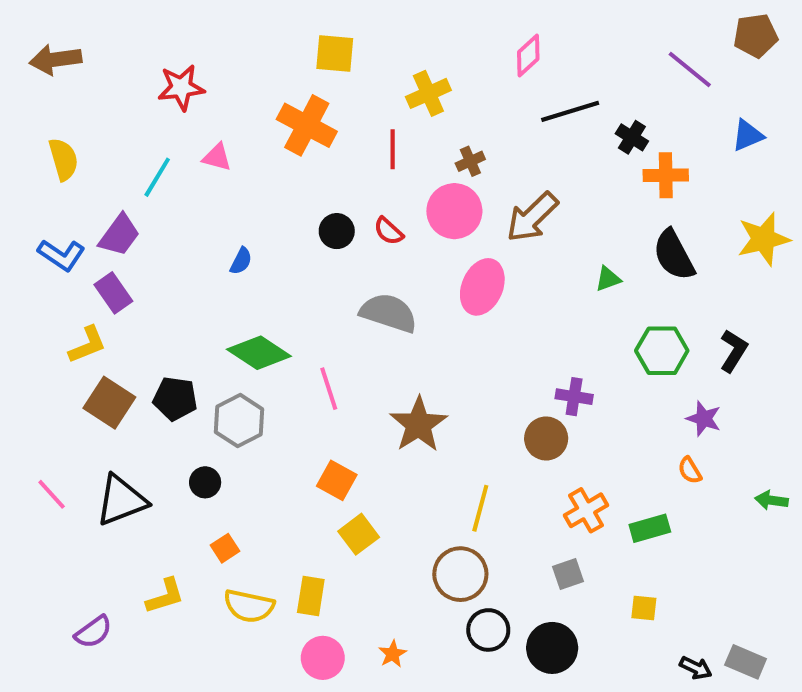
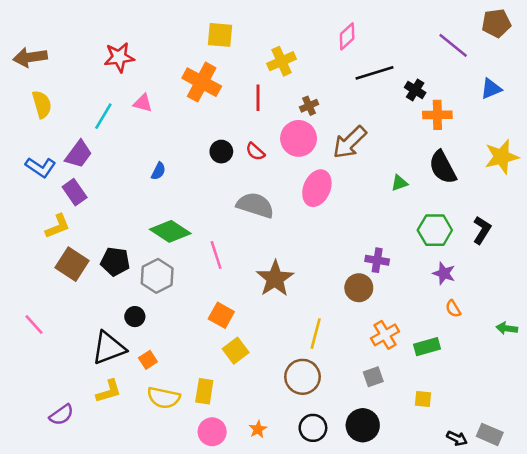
brown arrow: (56, 60) -> (30, 57), moved
purple star: (704, 419) -> (444, 273), moved
black triangle: (121, 500) -> (109, 348), moved
black circle: (488, 630) -> (313, 428), moved

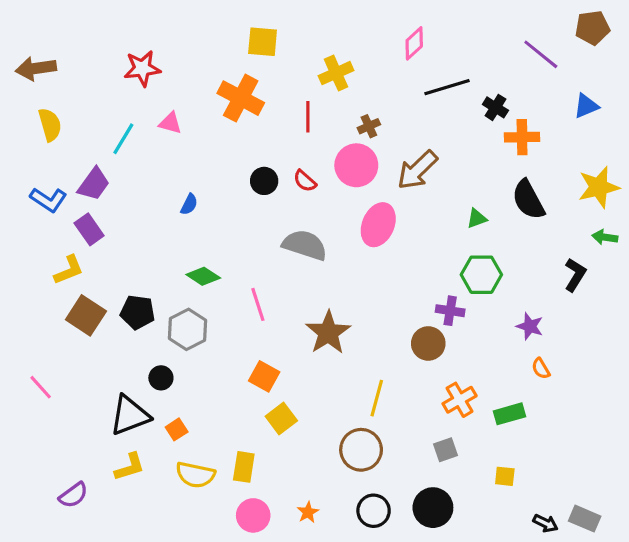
green hexagon: (435, 230) -> (481, 275), moved
green diamond: (170, 231) -> (203, 276), size x0.7
green arrow: (507, 328) -> (605, 237), moved

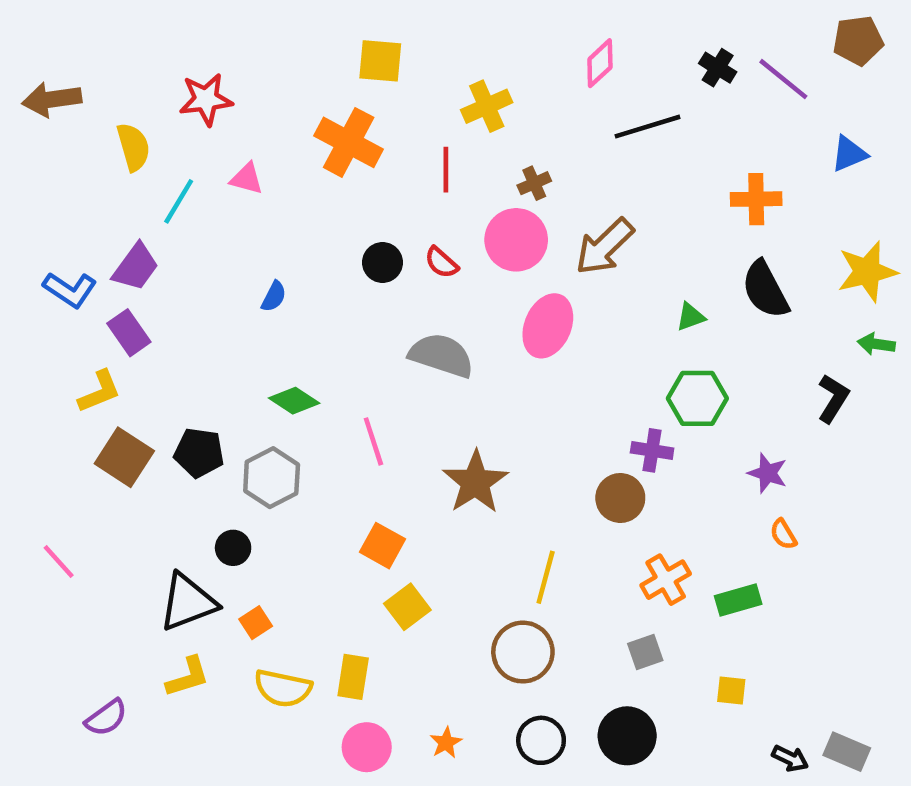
black cross: (495, 107) -> (718, 68), moved
yellow semicircle: (50, 125) -> (133, 147), moved

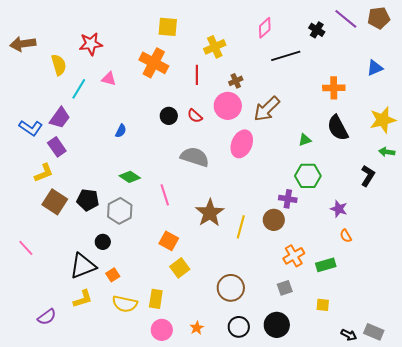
purple line: (783, 79) -> (346, 19), moved
yellow line: (546, 577) -> (241, 227), moved

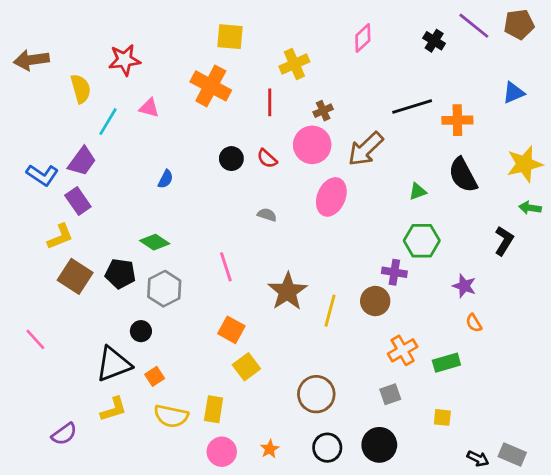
black line: (286, 56) -> (412, 106), moved
gray semicircle: (195, 157) -> (267, 215), size x0.5
green diamond: (130, 177) -> (155, 242), moved

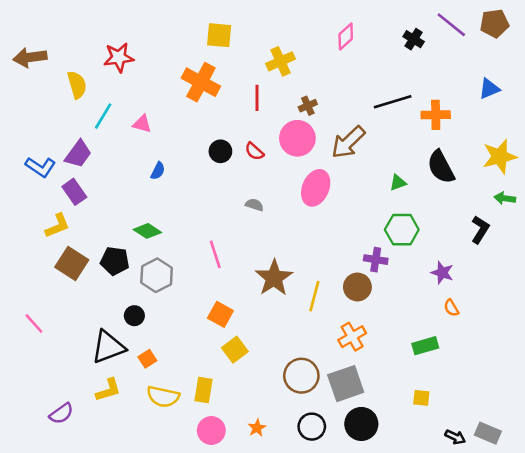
pink triangle: (149, 108) -> (142, 124), moved
orange cross: (403, 350) -> (352, 337), moved
gray square: (390, 394) -> (346, 384), moved, size x1.8

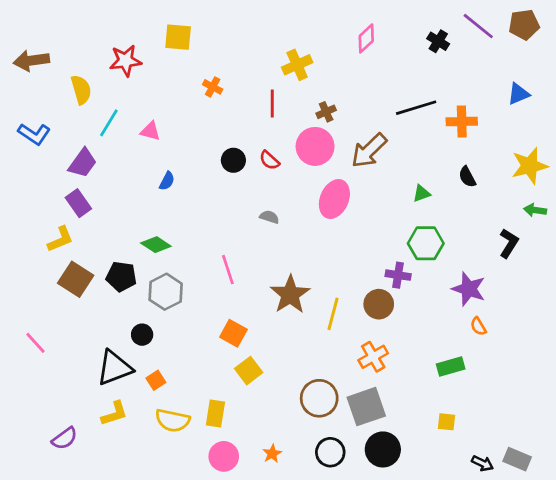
yellow square: (219, 35) -> (178, 37), moved
orange cross: (201, 82) -> (213, 87), size x0.5
blue L-shape: (40, 167) -> (34, 134), moved
black semicircle: (441, 167) -> (467, 177), size x0.6
purple star: (442, 273) -> (469, 289), size x1.4

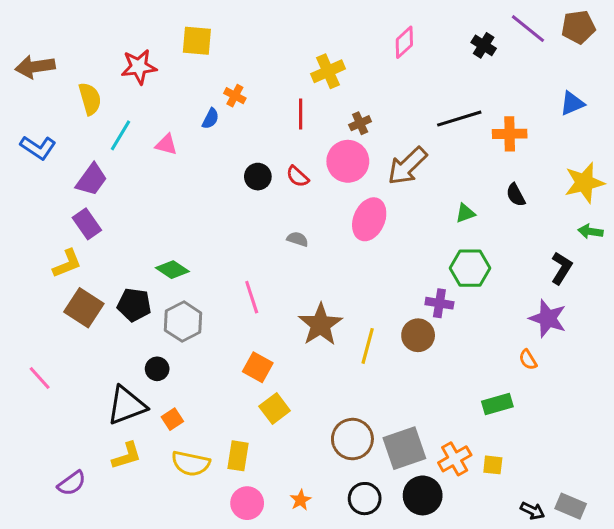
blue semicircle: (167, 181) -> (211, 119), moved
purple star: (469, 289) -> (548, 318), moved
orange cross: (373, 357) -> (455, 459), moved

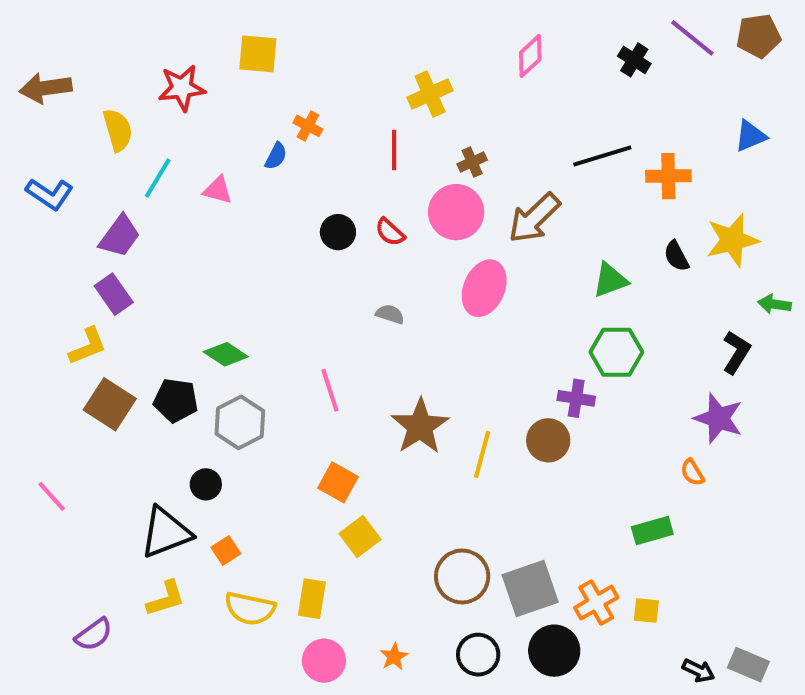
yellow star: (584, 183) -> (732, 240), moved
green triangle: (465, 213) -> (610, 280), size x1.4

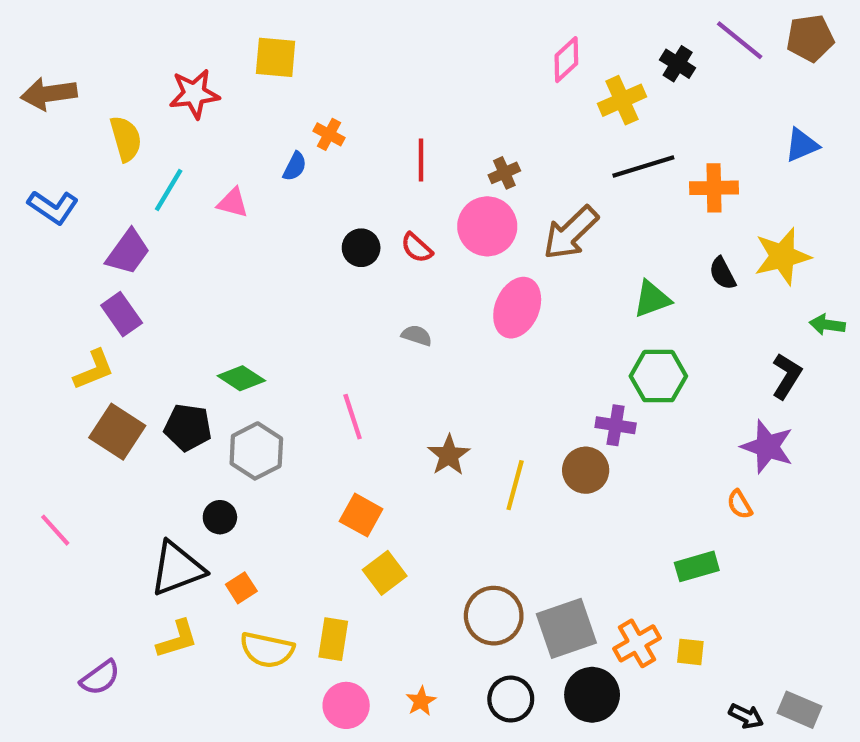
yellow cross: (430, 94) -> (622, 100), moved
brown star: (420, 426) -> (449, 455), size x0.7

